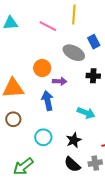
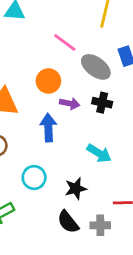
pink line: (48, 26) -> (65, 42), moved
black cross: (93, 76) -> (102, 103), moved

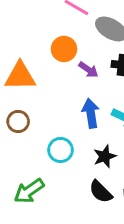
purple arrow: (70, 103) -> (88, 70), turned 30
blue arrow: (48, 128) -> (91, 113), moved

